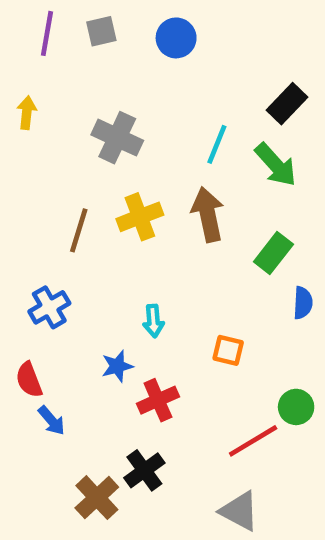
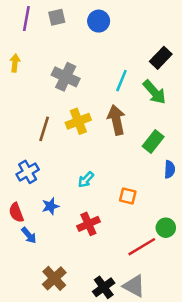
cyan arrow: (153, 321) -> (86, 180), turned 48
blue star: (117, 366) -> (50, 206), moved
black cross: (144, 470) -> (104, 287), moved

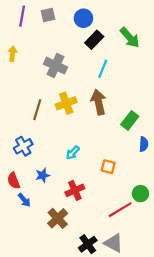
black rectangle: (161, 58) -> (94, 40), moved
green arrow: (154, 92) -> (130, 38), moved
brown cross: (54, 278) -> (58, 218), moved

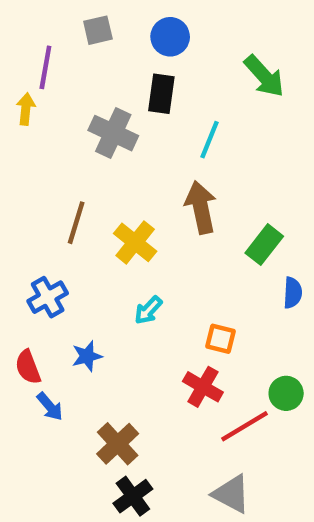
purple line: (22, 16) -> (45, 67), moved
black rectangle: (94, 40) -> (161, 94), moved, turned -36
yellow cross: (66, 103) -> (135, 242), moved, turned -30
red cross: (75, 190) -> (203, 387), moved, turned -36
black cross: (88, 244) -> (133, 496), moved

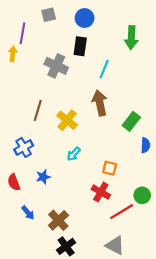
green arrow: (264, 76) -> (131, 38), turned 45
blue arrow: (50, 406) -> (28, 213), moved

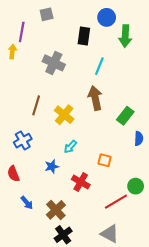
blue circle: (85, 18) -> (107, 17), moved
black rectangle: (80, 46) -> (84, 36), moved
blue star: (43, 177) -> (52, 166), moved
red cross: (101, 192) -> (81, 182), moved

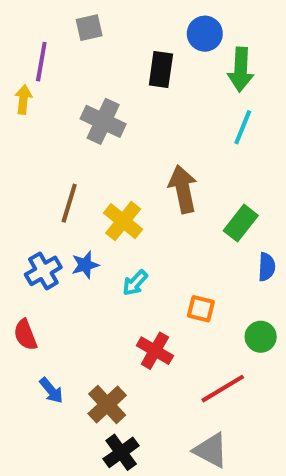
cyan line: (99, 66) -> (243, 127), moved
blue star: (52, 166) -> (85, 265), moved
green circle: (136, 186) -> (261, 337), moved

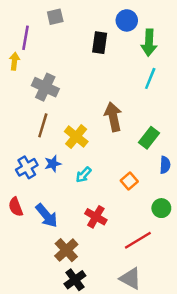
gray cross: (103, 121) -> (45, 87), moved
orange square: (201, 309) -> (129, 181), moved, turned 35
blue arrow: (51, 391) -> (47, 216), moved, size x1.5

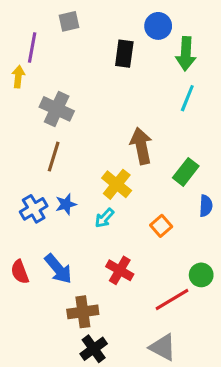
yellow cross: (76, 137) -> (117, 184), moved
red semicircle: (16, 207) -> (20, 272), moved
green circle: (161, 208) -> (201, 275), moved
brown cross: (66, 250) -> (83, 312), turned 35

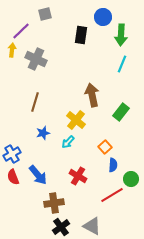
purple line: (32, 47) -> (21, 31), turned 36
gray cross: (57, 109) -> (36, 59), moved
blue semicircle: (206, 206) -> (113, 165), moved
blue cross: (34, 209) -> (12, 154), moved
gray triangle: (163, 347) -> (92, 226), moved

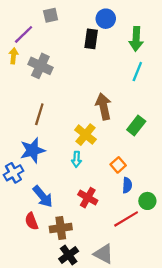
blue circle: (103, 17) -> (106, 19), moved
blue star: (43, 133) -> (33, 150), moved, size x1.6
cyan arrow: (68, 142) -> (76, 159), turned -40
red semicircle: (13, 177) -> (31, 221), moved

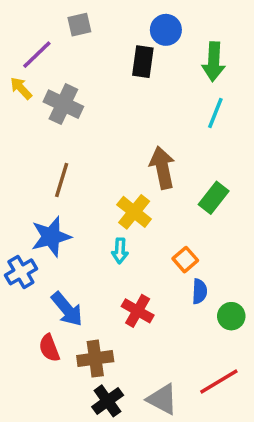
yellow arrow: (13, 56) -> (21, 88), turned -49
red line: (126, 219) -> (219, 382), moved

